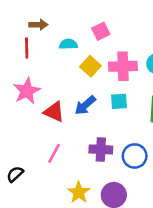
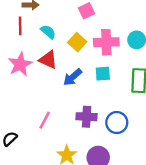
cyan semicircle: (68, 44) -> (48, 32), moved, turned 42
red triangle: (54, 112) -> (48, 60), moved

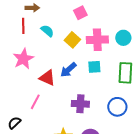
red triangle: (48, 60) -> (47, 78), moved
pink line: (45, 120) -> (35, 102), moved
blue circle: (117, 123) -> (117, 107), moved

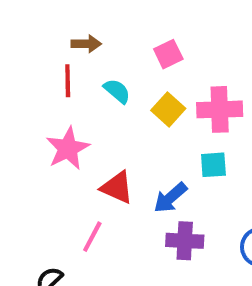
pink square: (80, 13) -> (168, 54), moved
blue arrow: (68, 70) -> (170, 198), moved

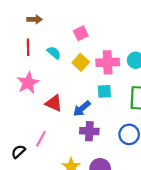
brown arrow: (86, 44) -> (34, 19), moved
pink line: (92, 237) -> (41, 139), moved

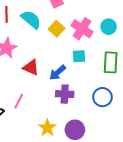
cyan semicircle: (54, 53) -> (31, 20), size x1.5
pink cross: (108, 62) -> (82, 29), turned 35

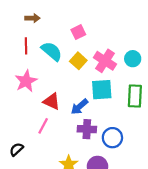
cyan square: (79, 56) -> (102, 90), size x1.5
blue circle: (102, 97) -> (112, 138), moved
pink line: (19, 101) -> (43, 126), moved

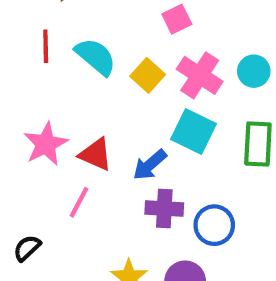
pink square: (78, 32) -> (177, 19), moved
pink star: (26, 81) -> (46, 144), moved
cyan square: (102, 90) -> (193, 132), turned 30

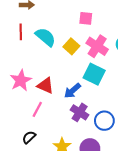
pink square: (177, 19) -> (86, 18), turned 32
purple cross: (164, 209) -> (80, 112), turned 30
black semicircle: (27, 248) -> (29, 137), moved

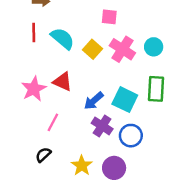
cyan square: (94, 74) -> (125, 100), moved
red triangle: (45, 86) -> (63, 82), moved

